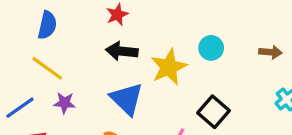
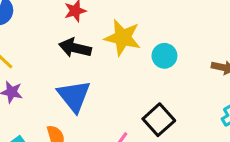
yellow star: (169, 67) -> (123, 38), moved, turned 30

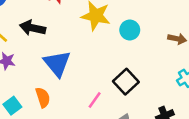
black arrow: (75, 48) -> (32, 28), moved

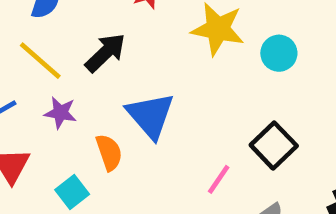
black arrow: (32, 28) -> (105, 53), turned 125
orange semicircle: (43, 97) -> (109, 152), moved

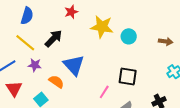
black square: (274, 145) -> (128, 76), turned -36
orange semicircle: (109, 152) -> (56, 82), turned -35

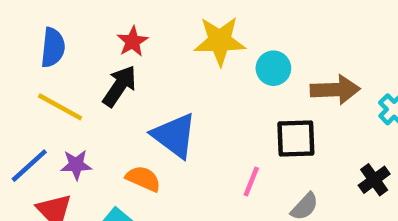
red star: (71, 12) -> (133, 41), moved
cyan circle: (129, 36) -> (273, 68), moved
brown arrow: (166, 41) -> (335, 90), moved, size x1.5
purple star: (35, 65) -> (76, 165), moved

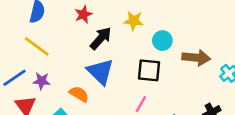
yellow star: (220, 41) -> (134, 21), size x0.7
black arrow: (120, 86) -> (101, 38), moved
black square: (296, 139) -> (149, 70), moved

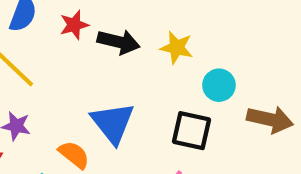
red star: (83, 14) -> (74, 25), moved
black arrow: (101, 38) -> (119, 42), moved, turned 55

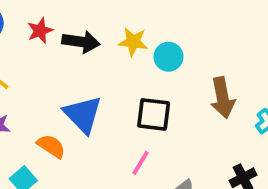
cyan circle: (219, 85) -> (168, 57), moved
brown arrow: (270, 119) -> (223, 98), turned 72

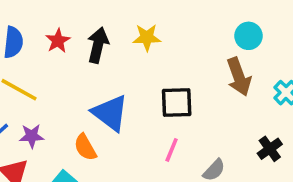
black arrow: (81, 42) -> (98, 45), turned -76
cyan circle: (168, 57) -> (248, 36), moved
orange semicircle: (51, 146) -> (85, 147), turned -144

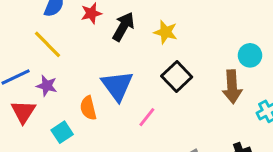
black square: (177, 103) -> (177, 76), moved, turned 32
pink line: (172, 150) -> (147, 117), moved

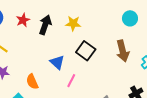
cyan circle: (250, 55) -> (130, 18), moved
blue triangle: (117, 86) -> (57, 62), moved, size x0.7

